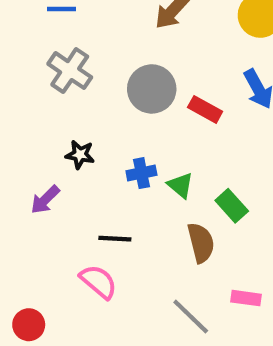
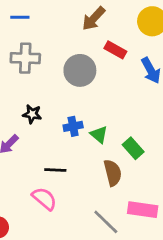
gray cross: (70, 71) -> (25, 58), turned -32
red rectangle: (205, 109) -> (115, 50), moved
pink rectangle: (246, 298) -> (143, 210), size x1.5

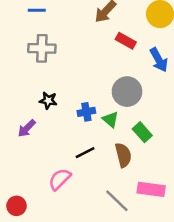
gray circle: (80, 70) -> (127, 92), moved
black line: (55, 170) -> (85, 153), moved, turned -30
pink semicircle: (44, 199) -> (60, 179), turned -85

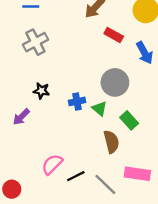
gray cross: (42, 48) -> (35, 42), turned -30
black line: (85, 153) -> (76, 176), moved

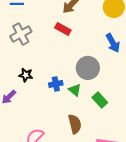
red rectangle: (114, 35) -> (63, 29), moved
brown semicircle: (111, 142) -> (75, 124), moved

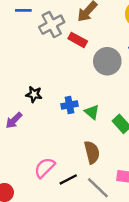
gray cross: (21, 34) -> (52, 25), moved
gray circle: (88, 68) -> (107, 61), moved

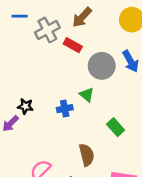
black star: (34, 94) -> (25, 106), moved
green triangle: (92, 112) -> (87, 95), moved

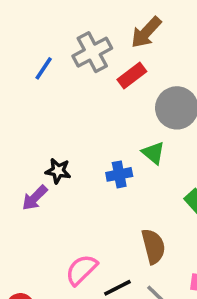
blue line: (20, 16) -> (44, 68), moved, turned -56
red rectangle: (73, 45) -> (132, 76), turned -66

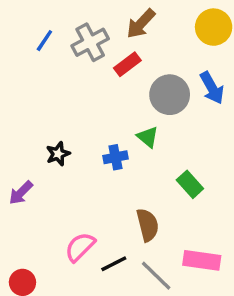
blue line: (44, 68) -> (44, 41), moved
black star: (58, 171) -> (58, 154), turned -30
purple arrow: (35, 198) -> (21, 193), moved

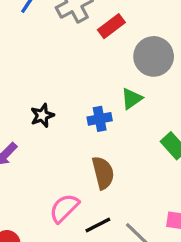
green triangle: (148, 137) -> (132, 99), turned 45
brown semicircle: (148, 225) -> (103, 173), moved

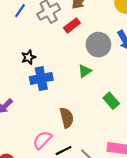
black star: (42, 115) -> (28, 57), moved
blue cross: (100, 119) -> (41, 78), moved, size x1.5

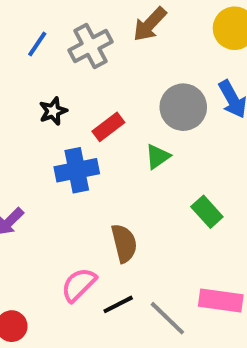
red rectangle: (72, 25) -> (108, 127), moved
black star: (28, 57) -> (53, 111), moved

